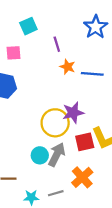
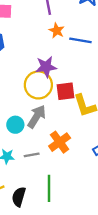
purple star: (73, 113) -> (46, 67), moved
red square: (85, 142) -> (66, 91), moved
cyan circle: (40, 155) -> (15, 125), moved

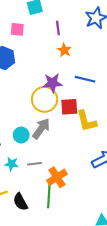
blue line: (80, 40) -> (85, 79), moved
orange cross: (60, 142) -> (57, 177), moved
black semicircle: (19, 197) -> (20, 202), turned -48

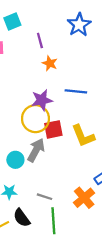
red square: (69, 107) -> (53, 129), moved
gray line: (35, 164) -> (45, 197), moved, turned 32
orange cross: (57, 177) -> (84, 198), moved
black semicircle: (20, 202) -> (22, 218), moved

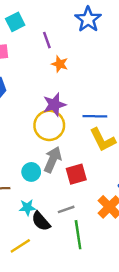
blue line: (76, 91) -> (95, 116), moved
red square: (53, 129) -> (76, 174), moved
gray line: (45, 197) -> (66, 209), turned -32
black semicircle: (22, 218) -> (41, 221), moved

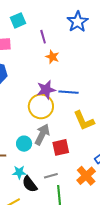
blue line: (95, 116) -> (68, 92), moved

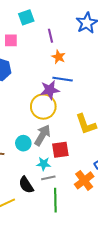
blue line: (68, 92) -> (63, 79), moved
cyan star: (19, 172) -> (44, 164), moved

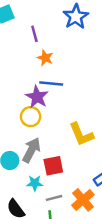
purple star: (50, 90) -> (37, 97), turned -30
yellow circle: (43, 107) -> (31, 117), size x0.7
gray line: (48, 178) -> (54, 198), moved

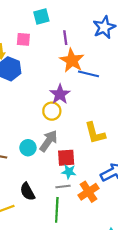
orange star: (45, 58) -> (72, 60), size x1.6
blue line: (51, 84) -> (89, 74), moved
cyan star: (35, 183) -> (69, 172), moved

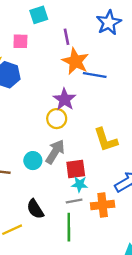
orange cross: (89, 192) -> (103, 205), turned 30

